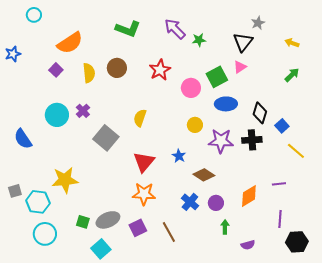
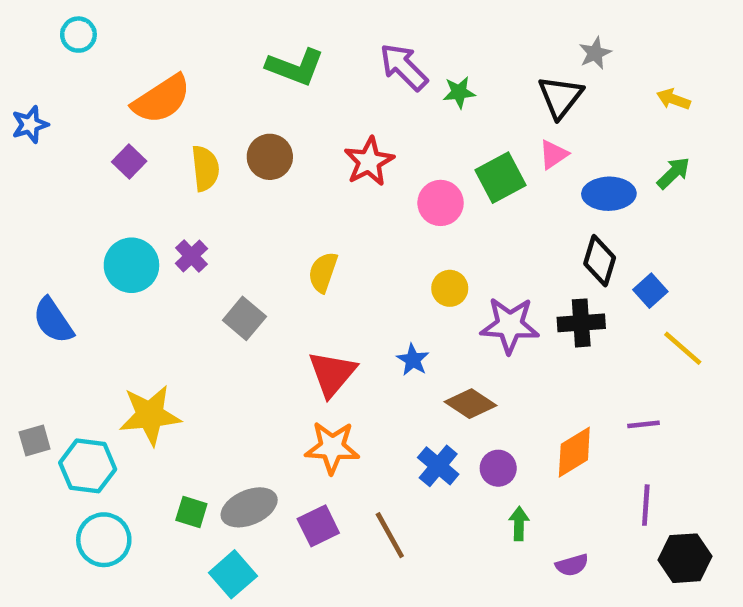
blue ellipse: (226, 104) -> (609, 194), moved
gray square: (106, 138) -> (244, 318), size x0.7

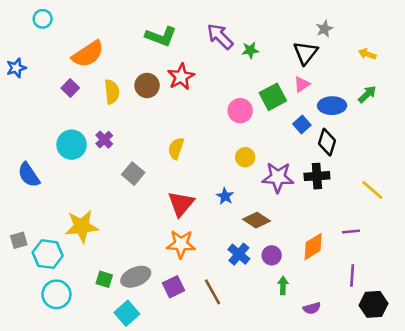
red star: (369, 161) -> (181, 77), moved
blue square: (650, 291) -> (302, 124), moved

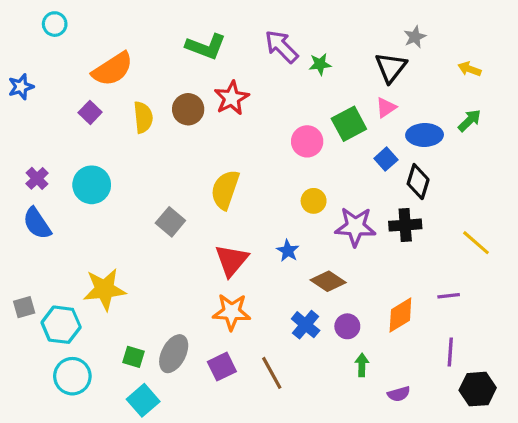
purple cross: (104, 140) -> (37, 178), moved
yellow semicircle: (176, 148) -> (225, 190), size x1.4
gray ellipse: (136, 277) -> (174, 354), turned -40
cyan square: (127, 313) -> (143, 400), moved

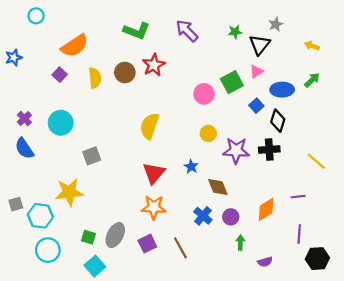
green star: (320, 64) -> (235, 32), moved
gray square: (170, 222) -> (92, 156), moved, turned 30
brown diamond: (328, 281) -> (218, 187), turned 35

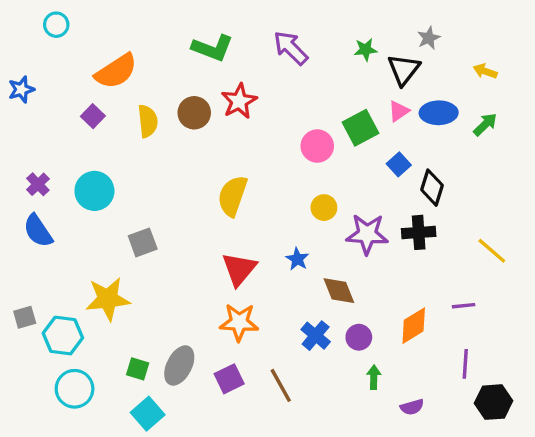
blue ellipse: (282, 90) -> (439, 113), moved

